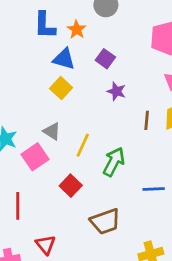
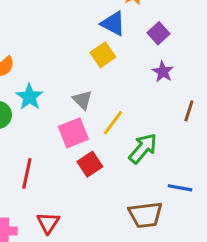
pink square: (35, 157) -> (73, 133), moved
brown trapezoid: (105, 221) -> (145, 215), moved

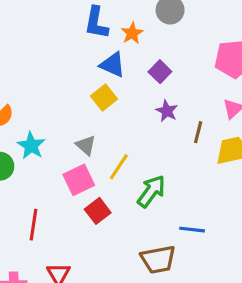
brown line: (189, 111) -> (198, 132), moved

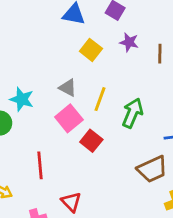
yellow square: (104, 98) -> (91, 50), moved

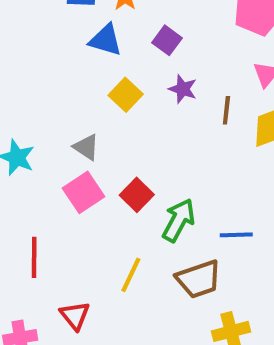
yellow line: (100, 99) -> (131, 275), moved
green arrow: (133, 113) -> (178, 220), moved
red square: (91, 141) -> (137, 195), moved

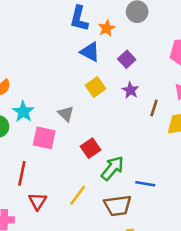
pink square: (83, 192) -> (44, 138), moved, turned 35
red triangle: (75, 316) -> (37, 201), moved

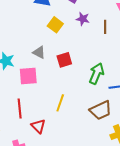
red square: (91, 148) -> (64, 60), moved, turned 35
green arrow: (112, 168) -> (96, 74), moved
yellow line: (78, 195) -> (60, 103), moved

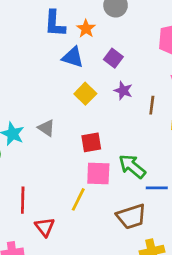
gray triangle: (39, 52) -> (46, 128), moved
green arrow: (96, 74) -> (132, 166), turned -80
pink square: (28, 76) -> (98, 173), moved

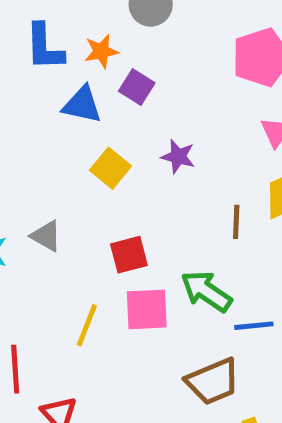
orange star: (86, 29) -> (101, 51), turned 30
purple square: (113, 58) -> (137, 87), moved
brown line: (152, 105) -> (236, 222), moved
yellow line: (78, 199) -> (87, 325), moved

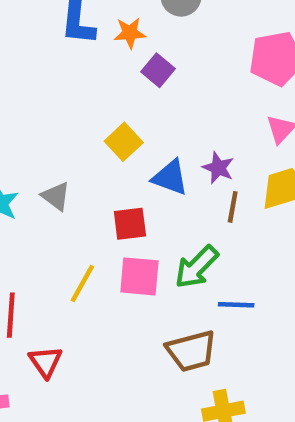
blue triangle: (82, 105) -> (170, 178), moved
purple star: (178, 157) -> (218, 168), moved
green arrow: (206, 291) -> (197, 267), turned -87

